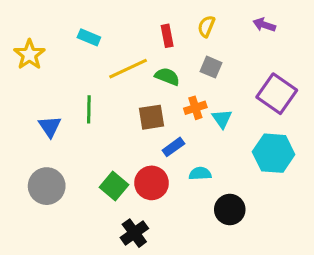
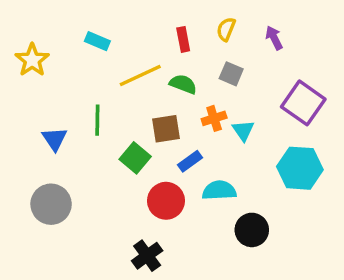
purple arrow: (264, 25) -> (274, 38), moved, turned 45
cyan semicircle: (200, 174) -> (219, 190), size x1.4
green square: (114, 186) -> (135, 158), moved

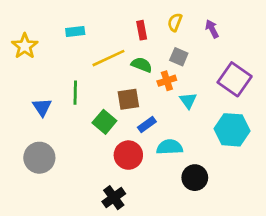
cyan rectangle: (97, 41) -> (75, 32), turned -30
orange cross: (214, 118) -> (167, 81), moved

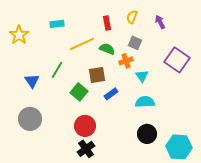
green line: (75, 93) -> (57, 70), turned 30
cyan hexagon: (232, 130) -> (179, 147), moved
cyan semicircle: (170, 147) -> (145, 102), moved
red circle: (128, 155) -> (85, 126), moved

